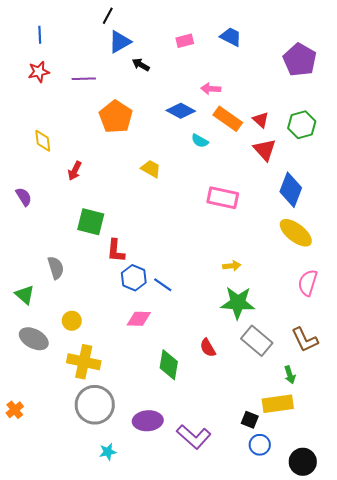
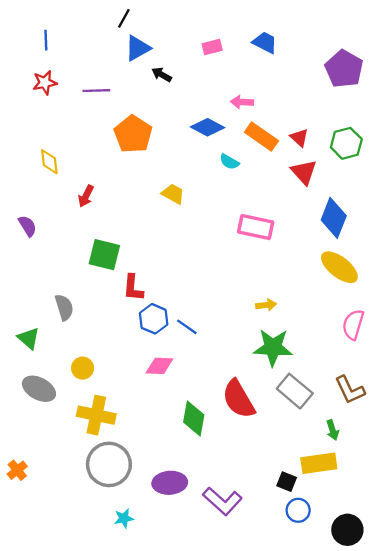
red semicircle: (208, 348) -> (239, 399), size x1.8

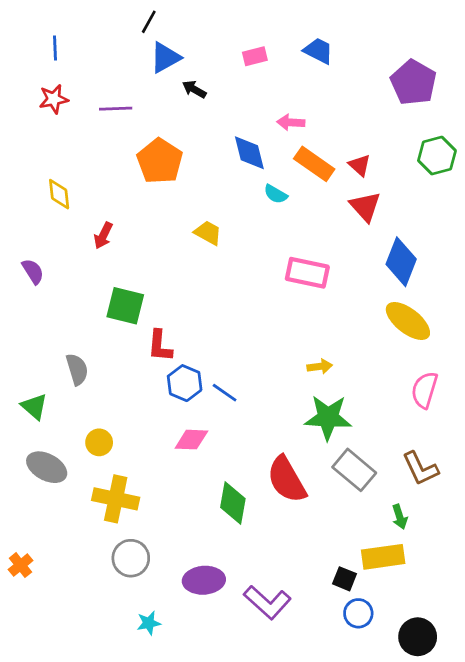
blue diamond: (208, 127) -> (249, 153), turned 48
green hexagon: (346, 143) -> (437, 156), moved
gray circle: (109, 464) -> (131, 558), size x0.7

